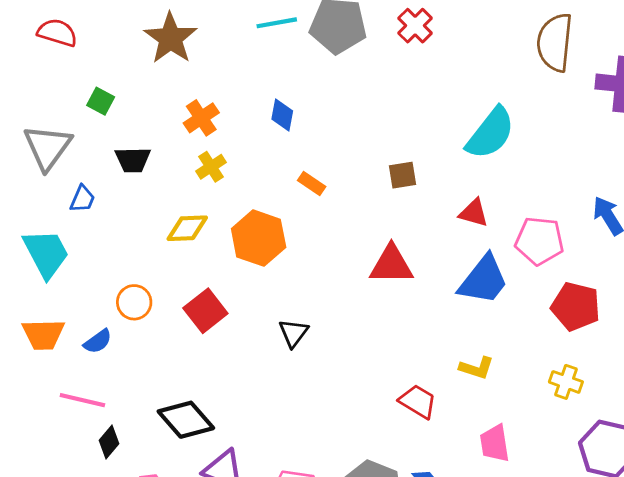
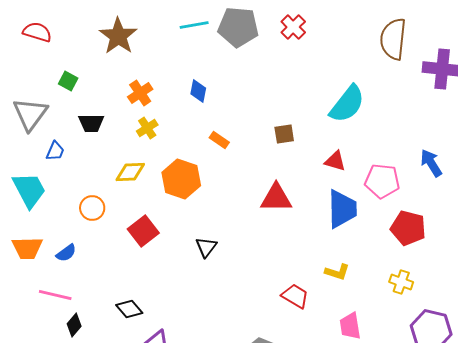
blue trapezoid: (484, 280) -> (342, 209), turned -39
orange circle: (134, 302) -> (92, 208), moved
black diamond: (186, 420) -> (129, 309), size x0.7

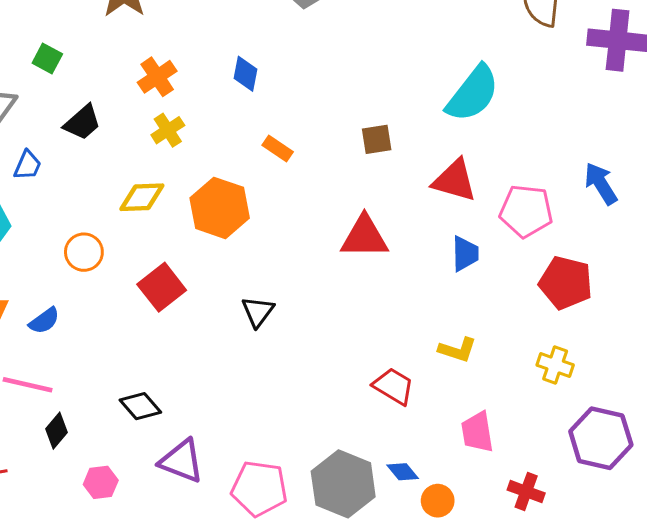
black trapezoid: (91, 123) -> (82, 123), turned -40
red triangle: (335, 161) -> (454, 180), size x1.4
blue trapezoid: (342, 209) -> (465, 254), size x0.6

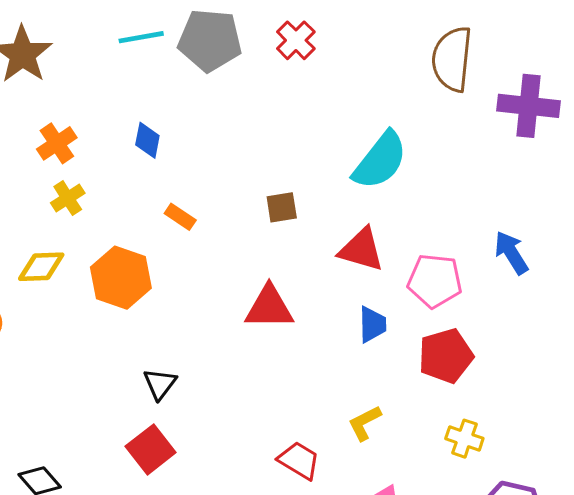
red pentagon: (566, 283) -> (446, 356), moved, turned -30
red square: (162, 287) -> (151, 449), moved
yellow L-shape: (457, 350) -> (365, 423), turned 135

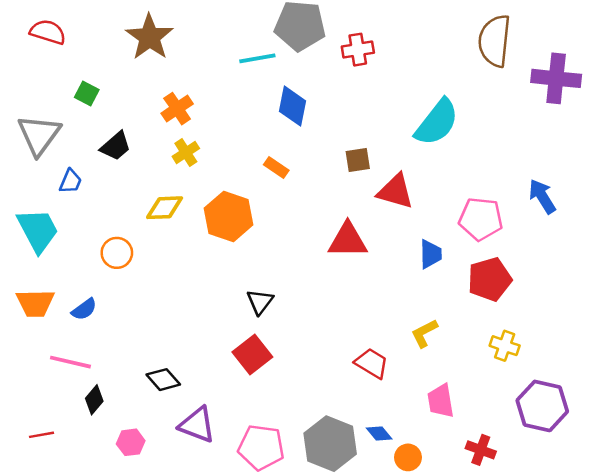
cyan line: (141, 37) -> (257, 58), moved
red cross: (296, 40) -> (358, 50), moved, turned 36
blue diamond: (147, 140) -> (293, 106), moved, size x1.4
red triangle: (361, 250) -> (395, 191), moved

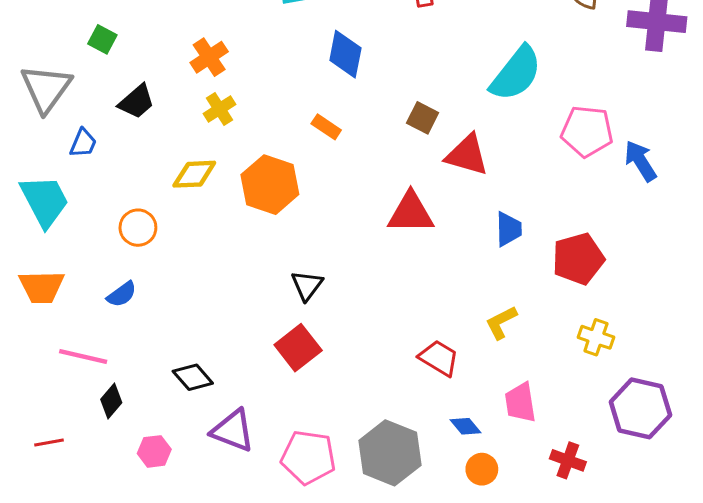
brown square: (358, 160) -> (423, 118), turned 36
pink pentagon: (481, 219) -> (587, 131), moved
blue semicircle: (84, 309) -> (122, 294), moved
blue diamond: (379, 434) -> (466, 426), moved

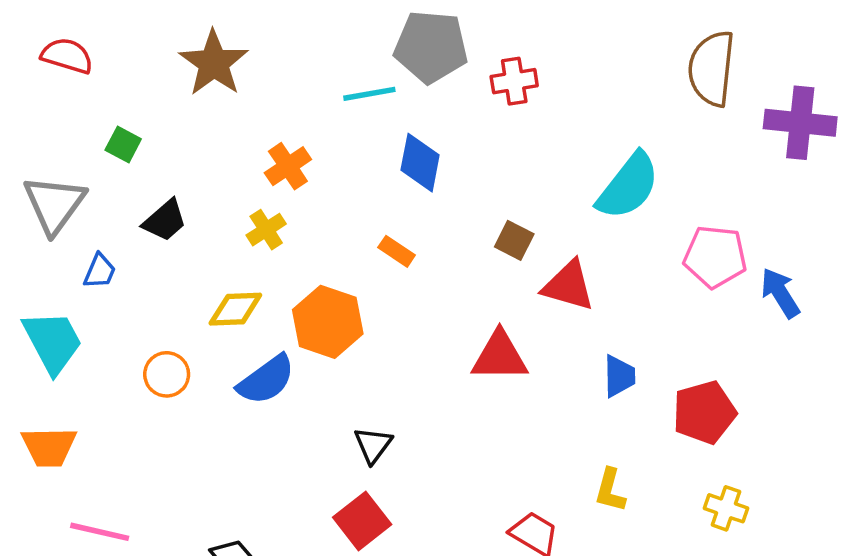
orange cross: (209, 57) -> (288, 166), moved
blue semicircle: (122, 294) -> (266, 380), moved, size x1.6
yellow L-shape: (501, 322) -> (610, 490), turned -48

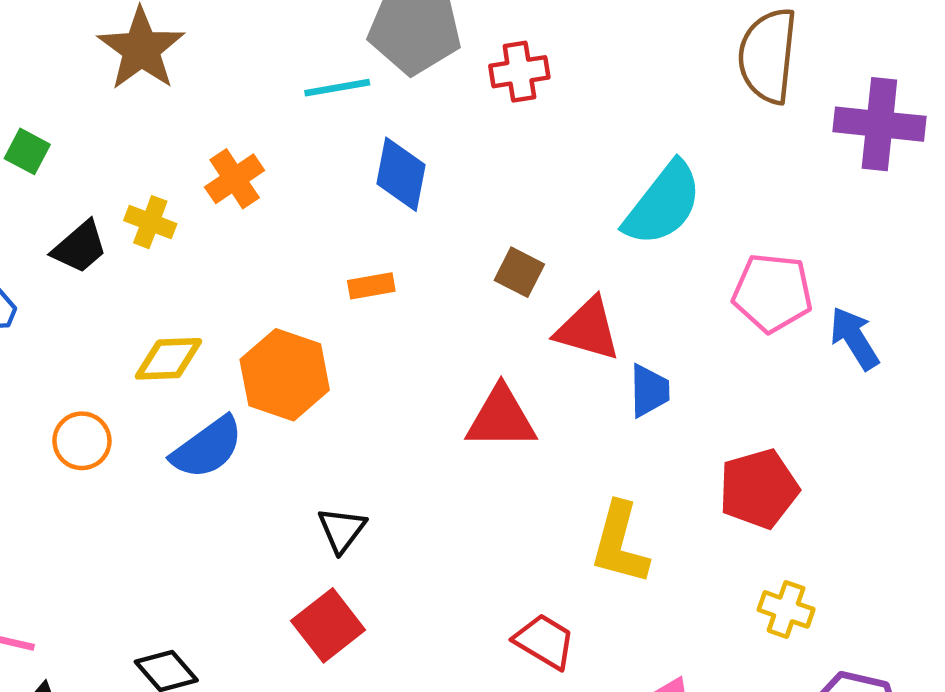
yellow cross: (266, 230) -> (150, 222), moved, turned -36
orange rectangle: (397, 251) -> (371, 286), turned -44
blue trapezoid: (619, 376) -> (649, 391), moved
yellow L-shape: (610, 490) -> (620, 543), moved, size x1.5

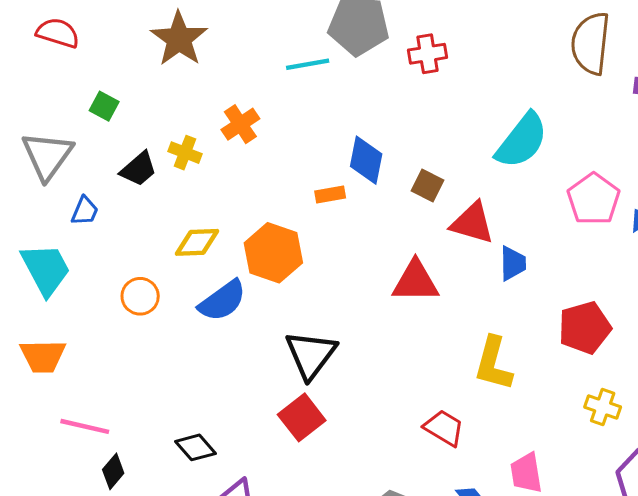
blue diamond: (401, 174) -> (366, 160), moved
pink pentagon: (772, 293) -> (594, 199), turned 30
black triangle: (342, 530) -> (311, 355), size x1.6

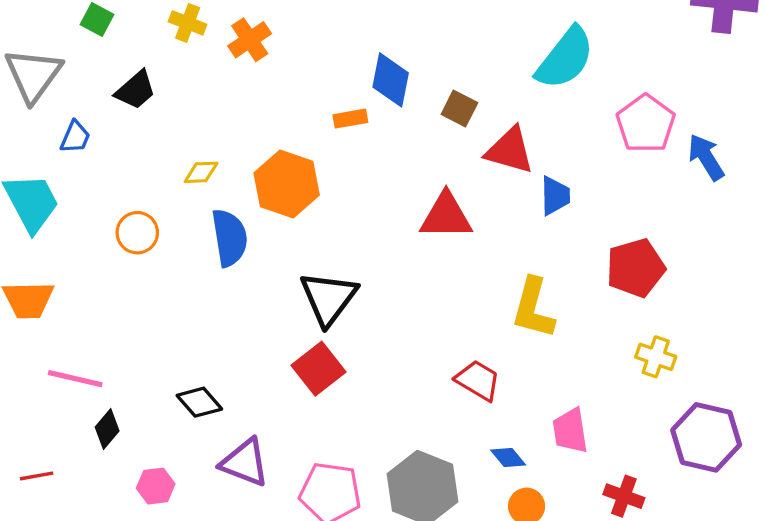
yellow cross: (185, 153) -> (188, 23), moved
yellow diamond: (197, 242) -> (201, 172), size x0.7
blue semicircle: (222, 301) -> (230, 238), turned -63

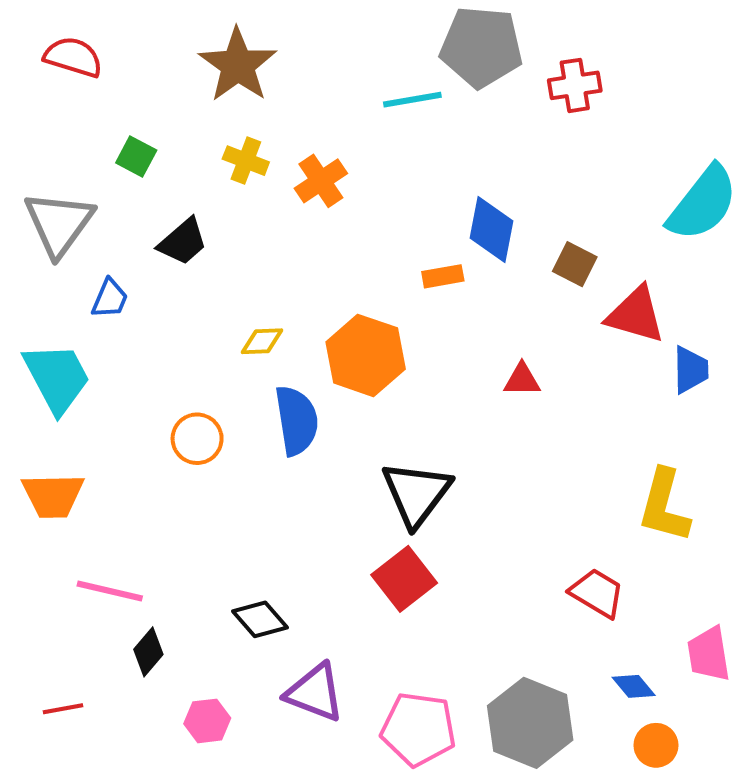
red triangle: (446, 216) -> (522, 380), moved, size x0.6
orange circle: (137, 233) -> (197, 439), moved

